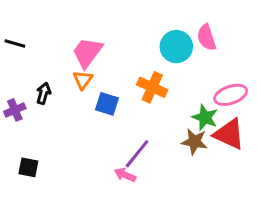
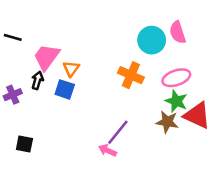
pink trapezoid: (87, 53) -> (46, 57), moved
pink ellipse: (231, 95) -> (176, 78), moved
blue square: (107, 104) -> (65, 89), moved

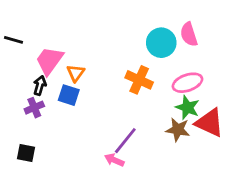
purple cross: (13, 95) -> (34, 108), moved

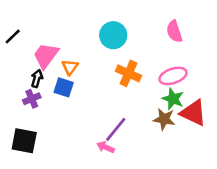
black line: (14, 40) -> (13, 36), turned -60
cyan circle: (161, 43) -> (113, 35), moved
black square: (26, 153) -> (24, 141), size x1.5

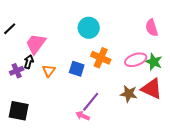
pink semicircle: (174, 31) -> (152, 28), moved
orange triangle: (70, 67) -> (49, 71), moved
blue square: (64, 87) -> (77, 69), moved
purple cross: (32, 99) -> (17, 71), moved
green star: (173, 99) -> (154, 62), moved

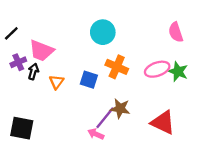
pink trapezoid: (36, 44) -> (41, 51), turned -105
purple cross: (17, 71) -> (18, 62), moved
red triangle: (152, 89) -> (163, 122), moved
brown star: (129, 94) -> (120, 109), moved

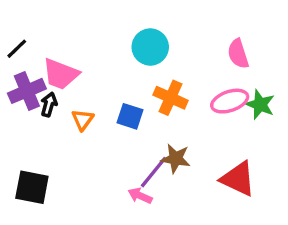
pink semicircle: (176, 32) -> (238, 54), moved
purple cross: (18, 62) -> (27, 91), size x1.5

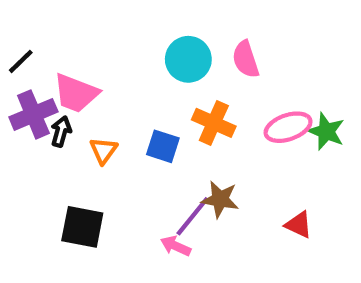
pink semicircle: (238, 54) -> (246, 59), moved
red triangle: (238, 179) -> (299, 225), size x0.6
black square: (32, 187) -> (82, 227), moved

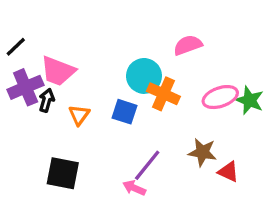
cyan circle: (188, 59) -> (144, 76), moved
pink semicircle: (246, 59) -> (188, 45), turned 88
brown star: (220, 199) -> (202, 152), moved

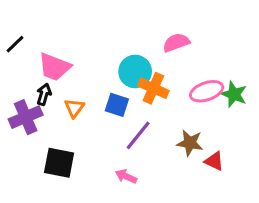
purple cross: (26, 87) -> (26, 117), moved
purple line: (147, 165) -> (138, 135), moved

